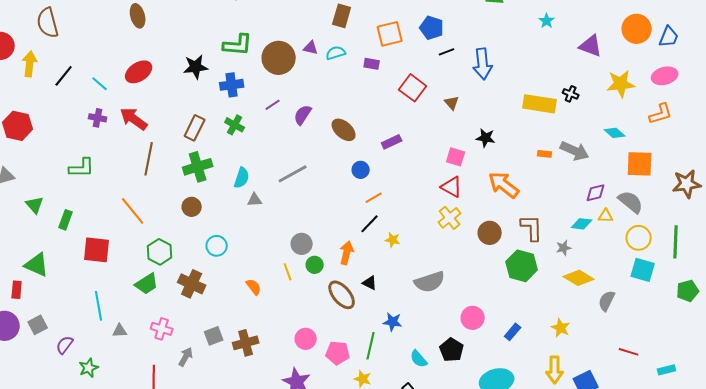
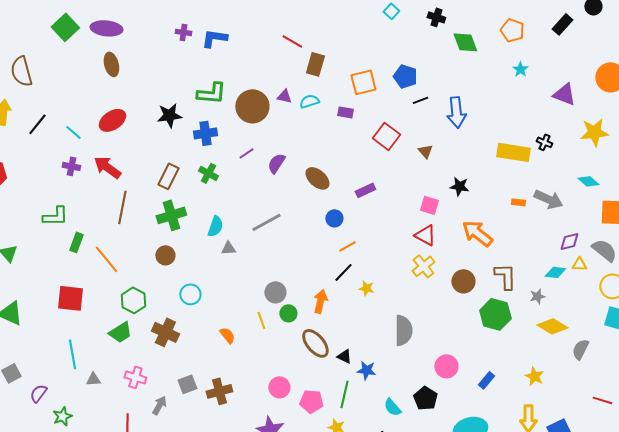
green rectangle: (66, 220) -> (76, 242), moved
gray semicircle: (430, 282) -> (403, 330), turned -72
black triangle: (370, 283) -> (344, 356), moved

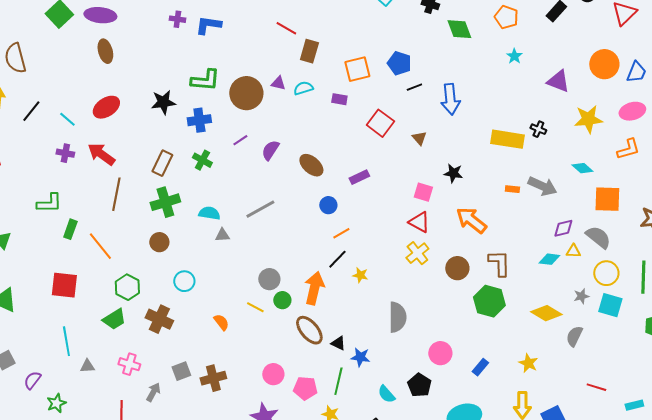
cyan semicircle: (215, 226) -> (209, 213), turned -100
gray star: (537, 296) -> (581, 296), moved
orange arrow: (320, 301) -> (314, 288), size x1.4
yellow line: (261, 320) -> (255, 307), turned -42

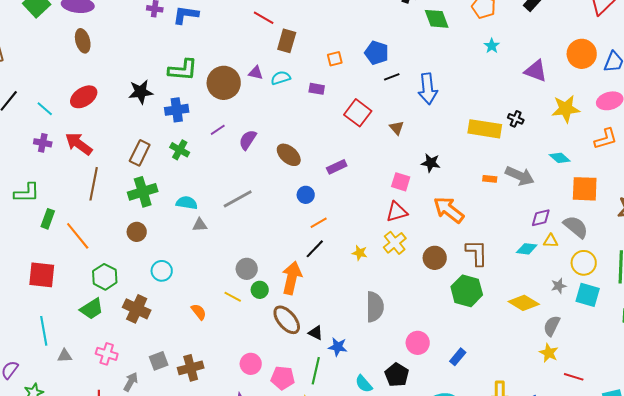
orange square: (357, 69) -> (335, 59), size x0.6
red triangle: (419, 222) -> (397, 212), turned -45
yellow star: (360, 275) -> (360, 253), moved
yellow star: (528, 363) -> (549, 353), moved

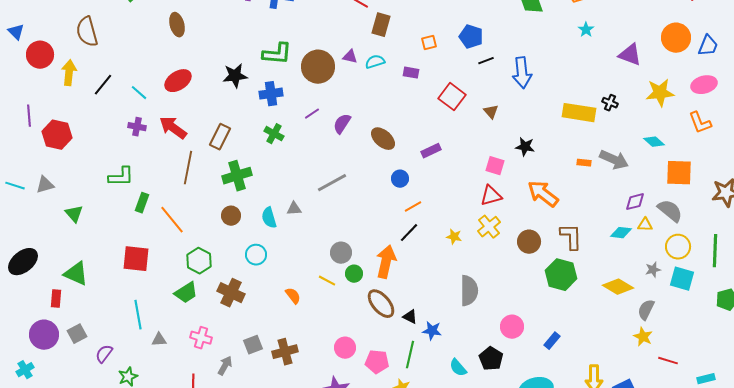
orange L-shape: (606, 139) -> (700, 123), turned 85
brown rectangle: (140, 153) -> (220, 137), moved
cyan semicircle: (187, 203) -> (269, 218), moved, turned -115

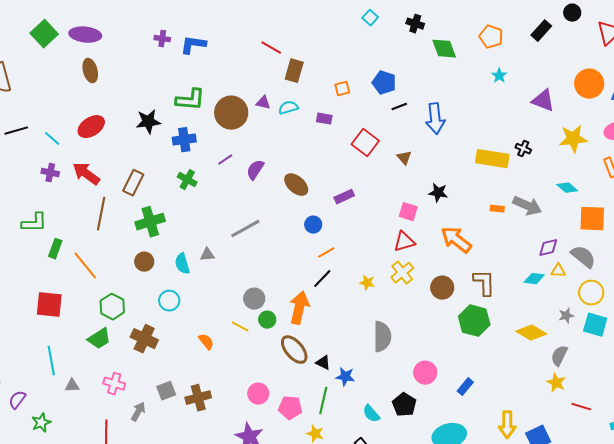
black line: (103, 85) -> (16, 131), turned 35

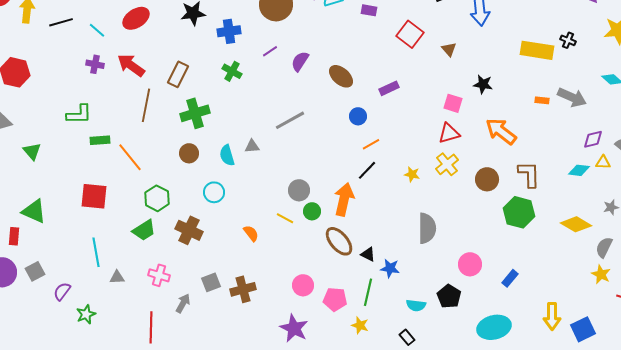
green rectangle: (55, 249) -> (100, 140), turned 66
cyan semicircle: (371, 414) -> (416, 305), turned -42

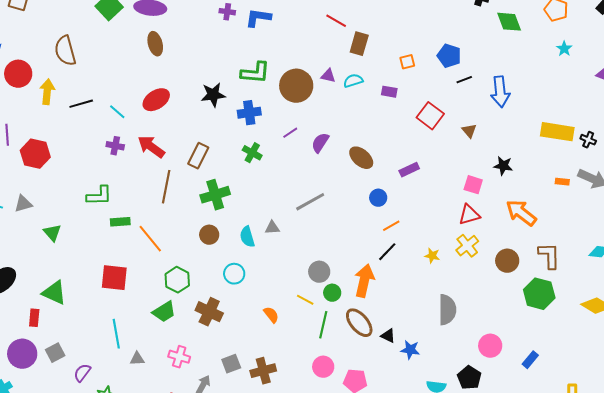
black cross: (568, 40) -> (588, 140), moved
green line: (368, 292) -> (323, 325), moved

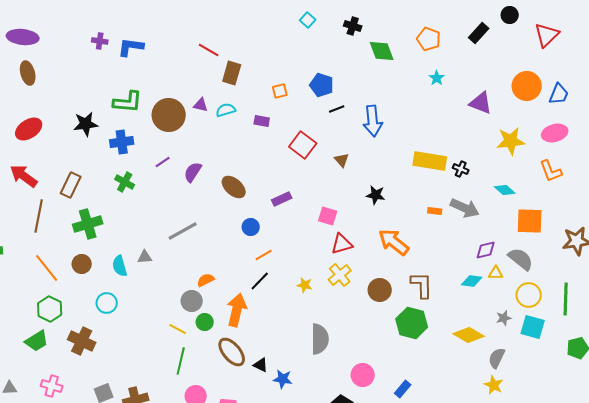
pink square: (473, 185) -> (328, 216), moved
orange line: (150, 239) -> (47, 268), moved
orange semicircle: (271, 315) -> (206, 280), moved, turned -78
green line: (323, 325) -> (181, 361), moved

